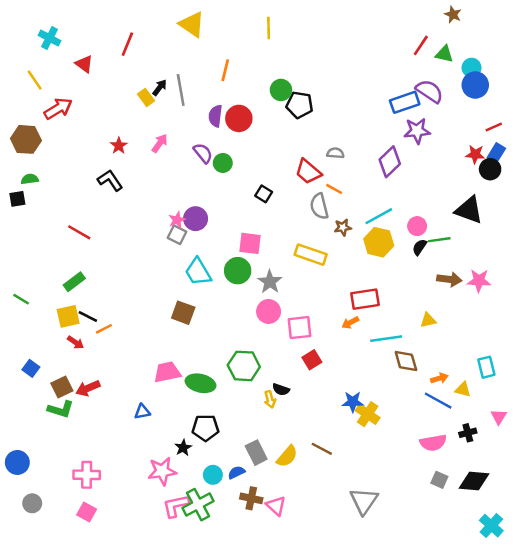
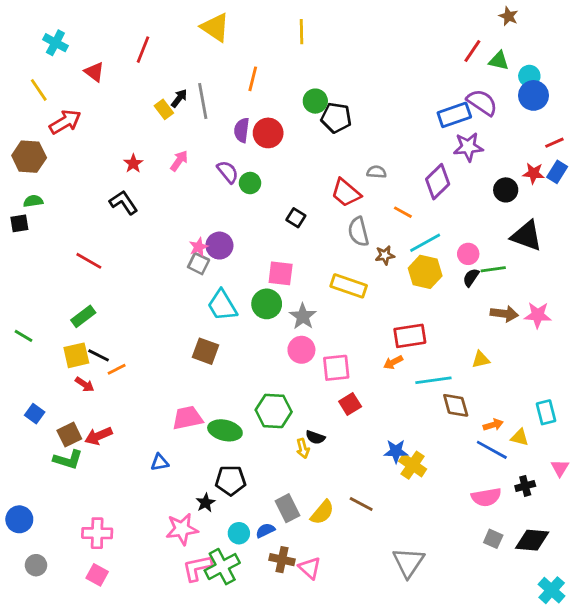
black circle: (490, 169) -> (506, 190), moved
orange line: (334, 189) -> (403, 212), moved

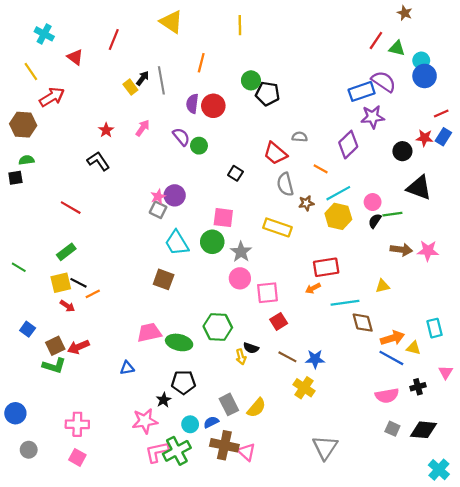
orange arrow: (493, 425) -> (392, 338), size x1.5
yellow cross: (413, 465) -> (304, 388), moved
brown line: (361, 504) -> (287, 357), moved
brown cross: (282, 560) -> (224, 445), size x1.4

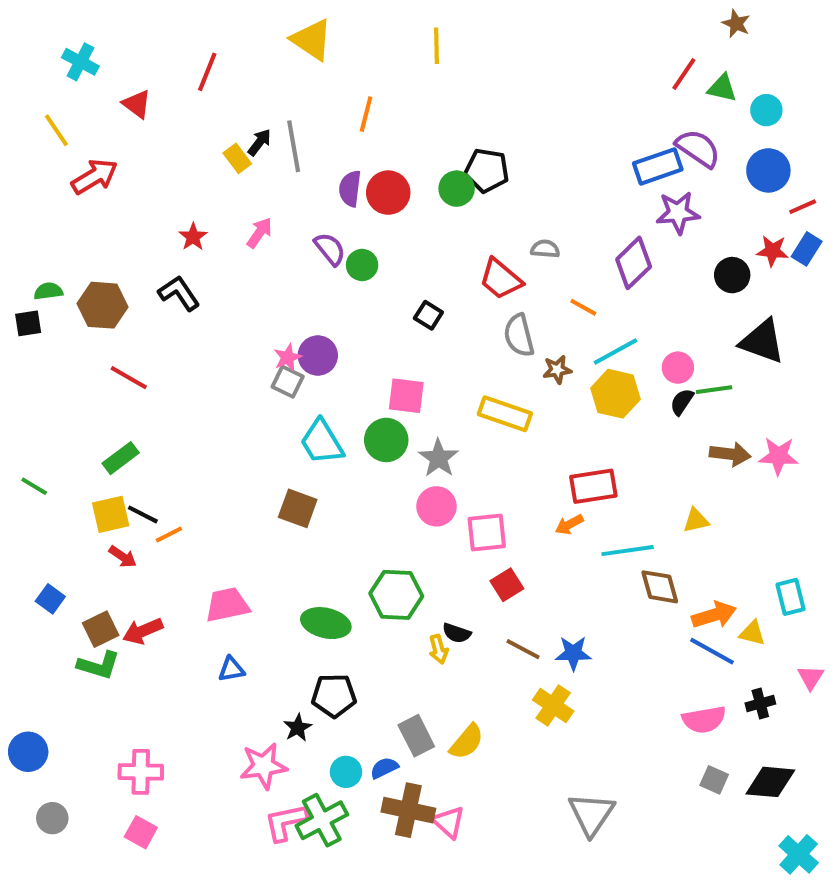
blue circle: (425, 76) -> (768, 170), moved
green circle: (251, 80) -> (457, 189), moved
brown hexagon: (23, 125) -> (103, 305), moved
pink trapezoid: (149, 333) -> (227, 605), moved

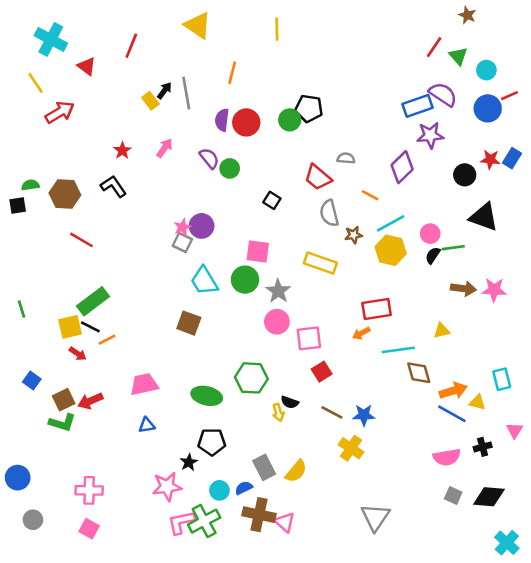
cyan cross: (80, 62) -> (51, 39), size x1.4
green triangle: (722, 88) -> (458, 56), turned 36
red line: (803, 207) -> (509, 96), moved
green rectangle: (121, 458) -> (93, 301), moved, size x1.4
green line: (34, 486) -> (21, 309), turned 42

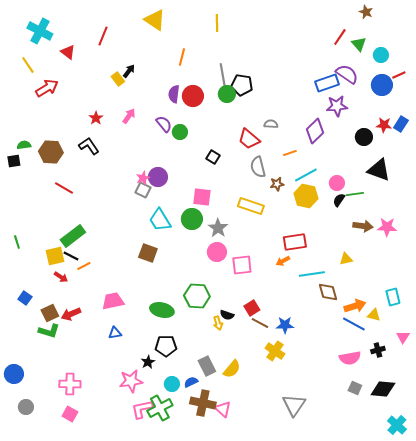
gray line: (186, 93) -> (223, 76), moved
orange line: (370, 195) -> (290, 153), turned -48
red square: (322, 372) -> (252, 308), moved

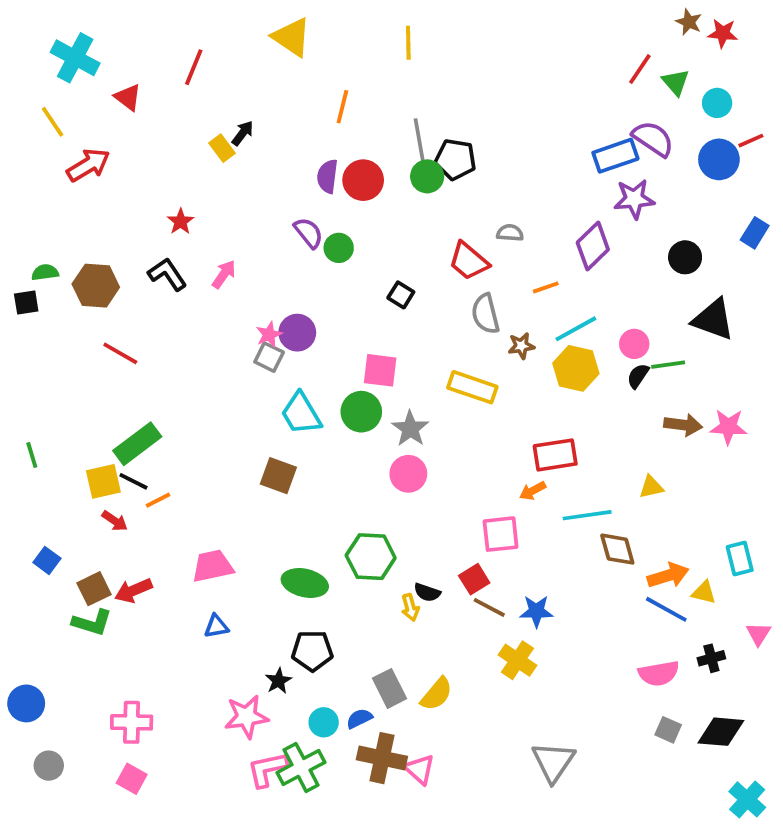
pink arrow: (129, 116) -> (224, 274), moved
red star: (384, 125) -> (723, 33), moved
pink square: (242, 265) -> (501, 534), moved

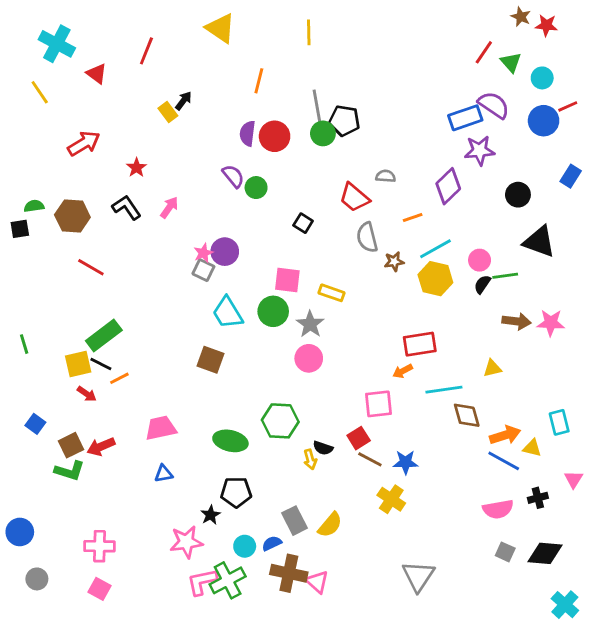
red arrow: (88, 165) -> (84, 143), moved
yellow rectangle: (472, 387) -> (331, 293), moved, size x0.7

